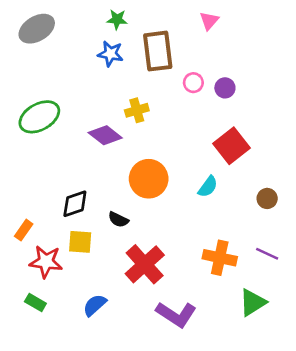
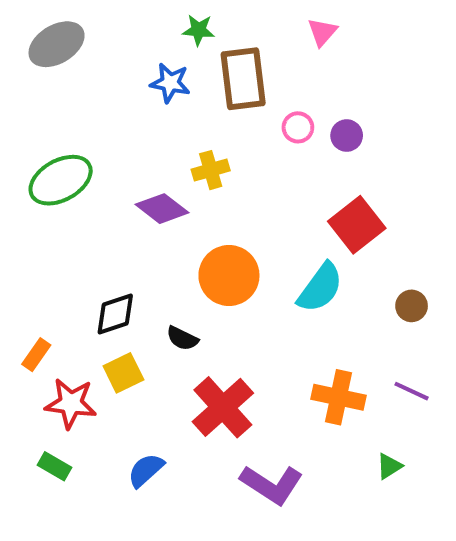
green star: (117, 19) -> (199, 30), moved
cyan semicircle: (208, 187) -> (320, 288), size x1.5
yellow square: (80, 242) -> (123, 373), turned -30
green triangle: (253, 302) -> (389, 466), size x0.6

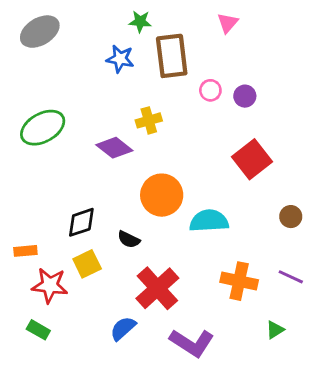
cyan semicircle: (320, 288) -> (209, 221), moved, turned -129
orange rectangle: (36, 355) -> (25, 251), turned 50
blue semicircle: (146, 470) -> (123, 328), moved

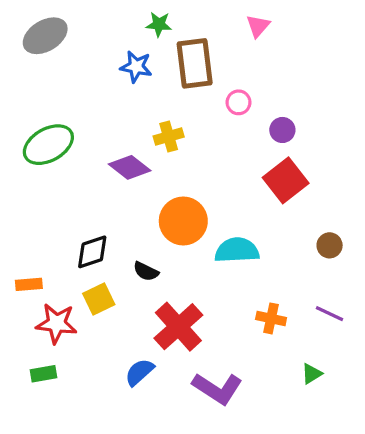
purple circle: (245, 96) -> (282, 130), moved
orange cross: (239, 281) -> (271, 318), size x0.7
green rectangle: (38, 330) -> (44, 374), turned -40

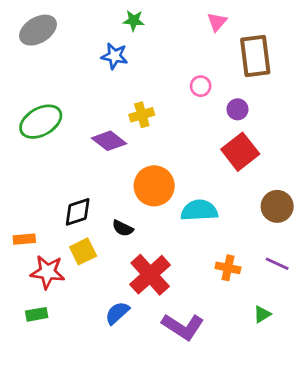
brown rectangle: (195, 63) -> (255, 56), moved
brown circle: (330, 245) -> (277, 206), size x1.5

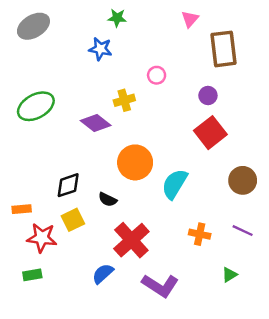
pink circle: (201, 86) -> (157, 75), moved
cyan semicircle: (199, 210) -> (175, 184), turned -56

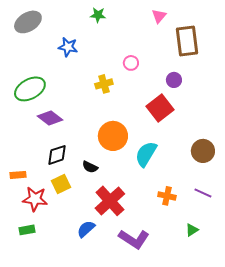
blue star: (100, 49) -> (68, 47), moved
purple diamond: (96, 123) -> (50, 118), moved
red square: (210, 133) -> (160, 108), moved

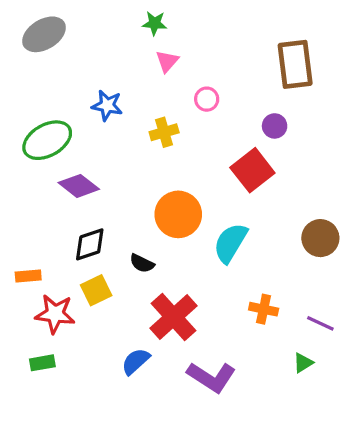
pink triangle: (159, 16) -> (167, 61), moved
blue star: (68, 47) -> (107, 105), moved
purple line: (203, 193) -> (320, 323), moved

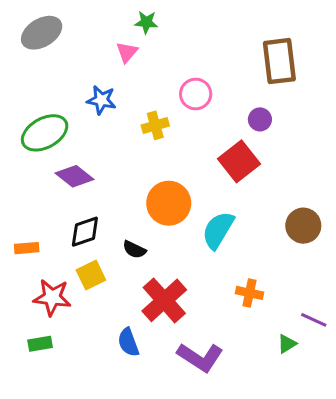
pink triangle: (167, 61) -> (127, 52), moved
pink circle: (207, 99) -> (196, 94), size x1.4
orange rectangle: (28, 276) -> (27, 248), moved
purple line: (320, 323) -> (314, 320), moved
blue semicircle: (136, 361) -> (128, 342), turned -68

